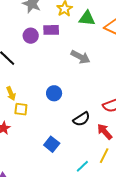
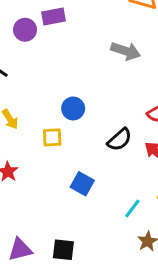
gray arrow: (80, 57) -> (126, 51), moved
yellow square: (21, 109) -> (52, 137), moved

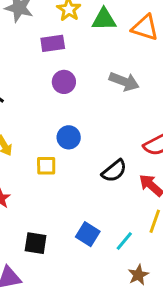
purple circle: (25, 30) -> (64, 82), moved
blue square: (82, 184) -> (88, 234), moved
black square: (63, 250) -> (36, 243), moved

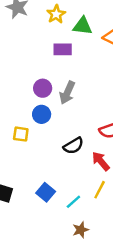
purple rectangle: (53, 43) -> (63, 49), moved
gray arrow: (124, 81) -> (67, 93), moved, turned 85
purple circle: (64, 82) -> (43, 88), moved

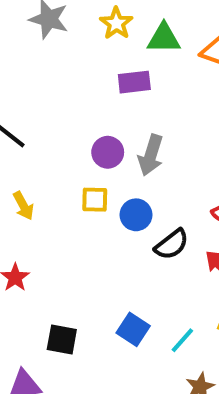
blue circle: (42, 114) -> (136, 215), moved
yellow square: (21, 134) -> (95, 200), moved

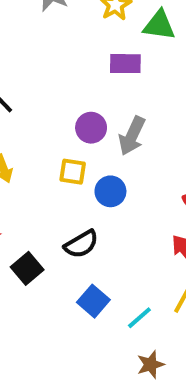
black semicircle: (172, 244) -> (81, 244), moved
black square: (62, 339) -> (27, 268), moved, turned 32

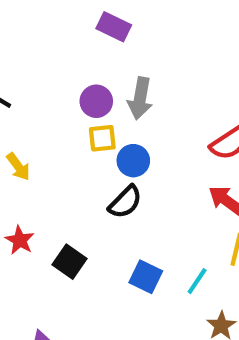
purple rectangle: (125, 64) -> (114, 27), turned 40
yellow square: (73, 172) -> (102, 138), moved
black semicircle: (81, 244) -> (125, 202), moved

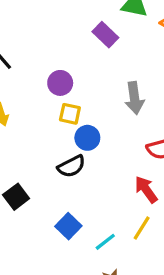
gray arrow: (140, 98) -> (134, 98), moved, turned -36
purple circle: (96, 101) -> (60, 83), moved

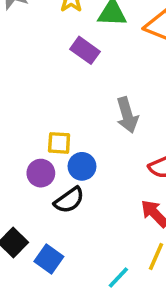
purple circle: (60, 83) -> (41, 173), moved
blue square: (68, 226) -> (49, 259), moved

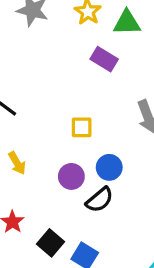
yellow square: (59, 143) -> (82, 127), moved

